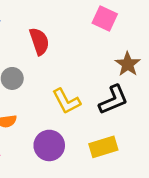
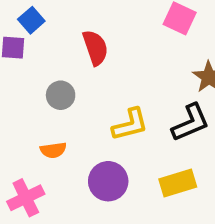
yellow L-shape: (66, 101) -> (130, 124), turned -76

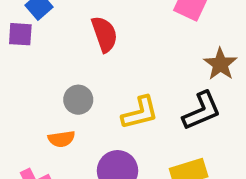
gray circle: (61, 95) -> (78, 100), moved

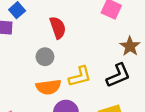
gray circle: (78, 100) -> (45, 57), moved
orange semicircle: (61, 139) -> (48, 87), moved, size x1.5

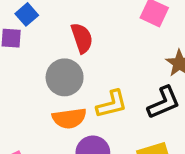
gray circle: (45, 57) -> (65, 77), size x1.5

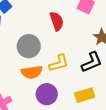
red semicircle: (82, 38) -> (57, 21), moved

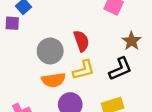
red semicircle: (57, 21) -> (81, 41), moved

